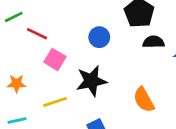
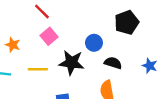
blue circle: (99, 37) -> (94, 43), moved
black semicircle: (153, 42) -> (113, 63), moved

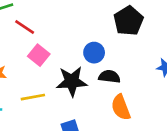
black semicircle: (113, 63) -> (109, 77), moved

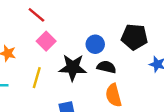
black pentagon: (128, 21) -> (134, 37), moved, turned 30
yellow line: (33, 97) -> (37, 78), turned -70

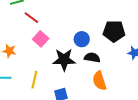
yellow line: (37, 78) -> (34, 80), moved

